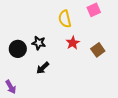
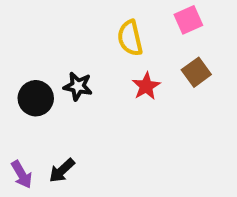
brown square: (98, 50) -> (196, 72), moved
black arrow: (43, 68) -> (62, 170), moved

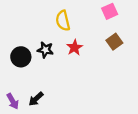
yellow semicircle: (130, 38) -> (63, 21), moved
red star: (146, 86) -> (75, 48), moved

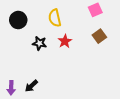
black circle: (21, 57) -> (18, 20), moved
purple arrow: (13, 101) -> (11, 88), turned 32

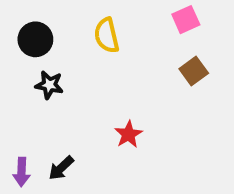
red star: (65, 41) -> (128, 134), moved
black star: (40, 43) -> (49, 85), moved

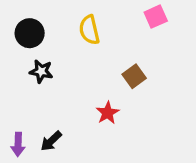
brown square: (194, 71) -> (134, 76), moved

